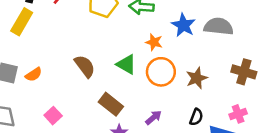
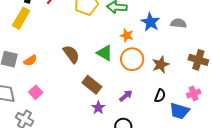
gray semicircle: (219, 26) -> (179, 23), size x0.7
pink square: (53, 116) -> (36, 92), moved

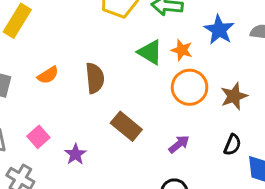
green triangle: (105, 53) -> (150, 52), moved
brown semicircle: (71, 54) -> (95, 78), turned 30
orange semicircle: (30, 61) -> (48, 75), moved
purple star: (98, 108) -> (75, 154), moved

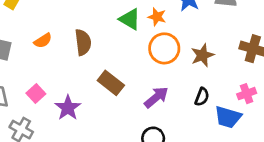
purple arrow: (179, 144) -> (156, 97), size x1.4
purple star: (75, 154) -> (68, 108), size x1.4

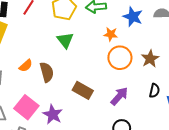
green triangle: (130, 19) -> (65, 40), moved, turned 30
brown semicircle: (83, 42) -> (47, 72), moved
pink square: (36, 94) -> (26, 107), size x1.6

